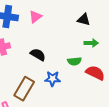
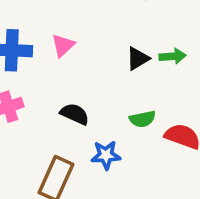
black triangle: (84, 19) -> (138, 59), moved, turned -40
green arrow: (91, 43) -> (173, 56), moved

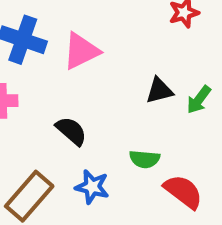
pink triangle: (63, 45) -> (81, 51), size x1.4
green arrow: (173, 56) -> (199, 100), turned 115

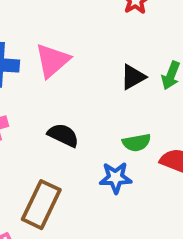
blue star: (92, 187) -> (116, 178), moved

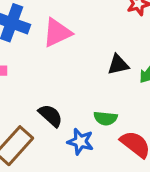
black semicircle: (63, 135) -> (50, 116), moved

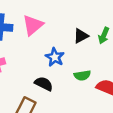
blue star: (80, 142) -> (55, 57), moved, turned 30

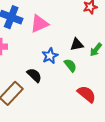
green semicircle: (82, 75) -> (70, 65), moved, turned -136

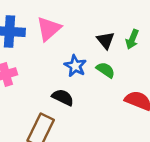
black triangle: (77, 44) -> (105, 40), turned -40

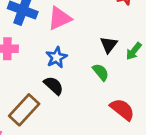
blue star: (75, 66) -> (56, 57), moved

